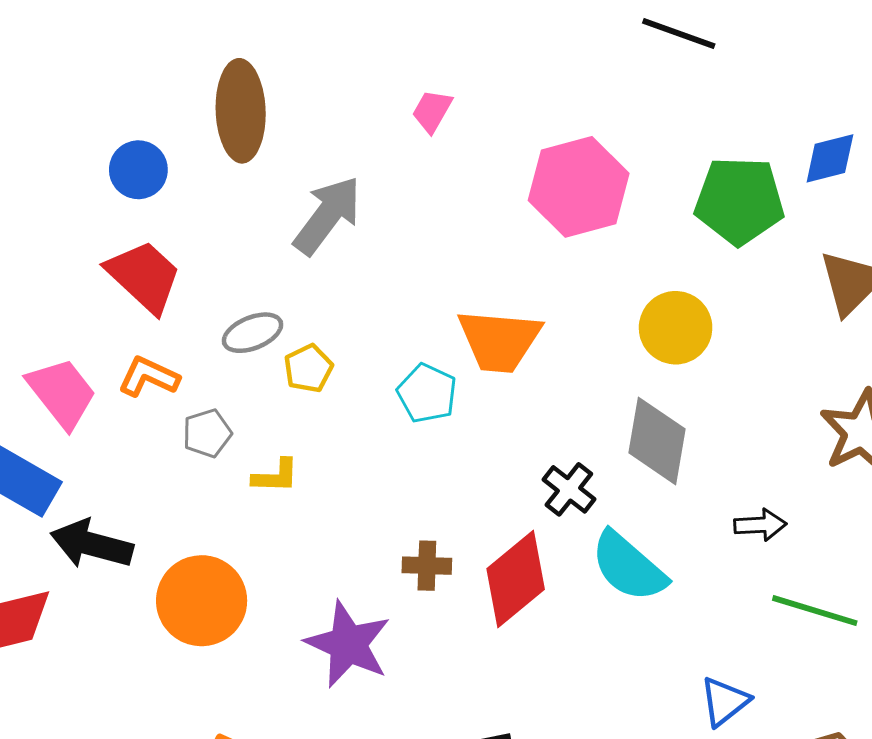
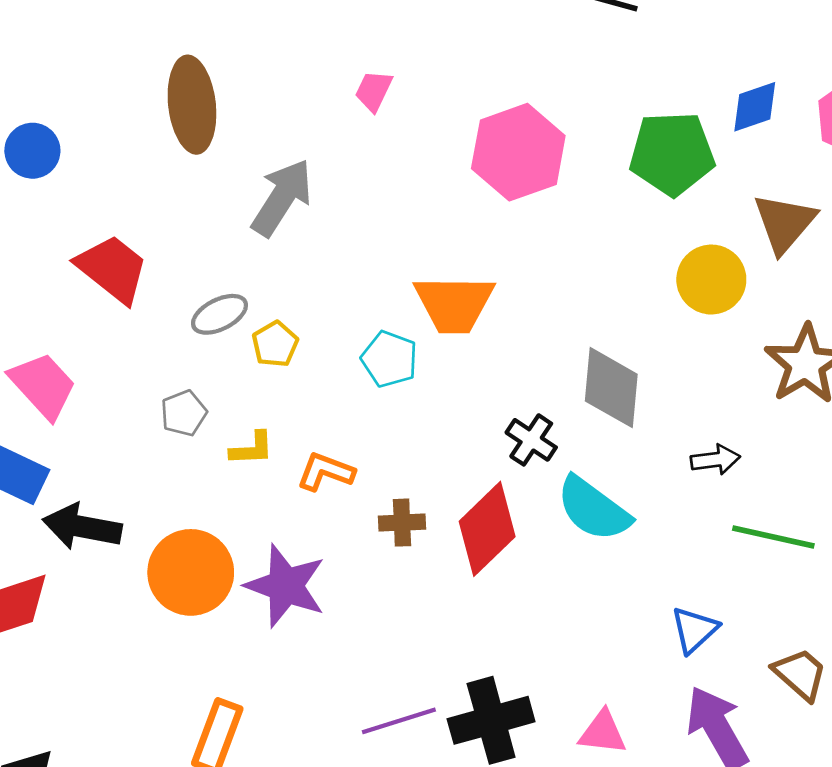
blue circle: (138, 170) -> (32, 151), moved
yellow circle: (676, 328) -> (711, 280), moved
orange L-shape: (149, 377) -> (326, 472), moved
purple star: (348, 644) -> (286, 586), moved

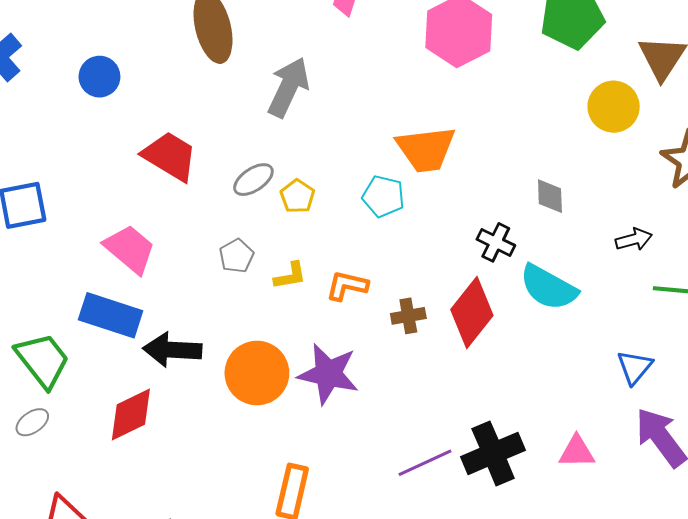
gray diamond: (611, 388) -> (550, 196), size x0.6

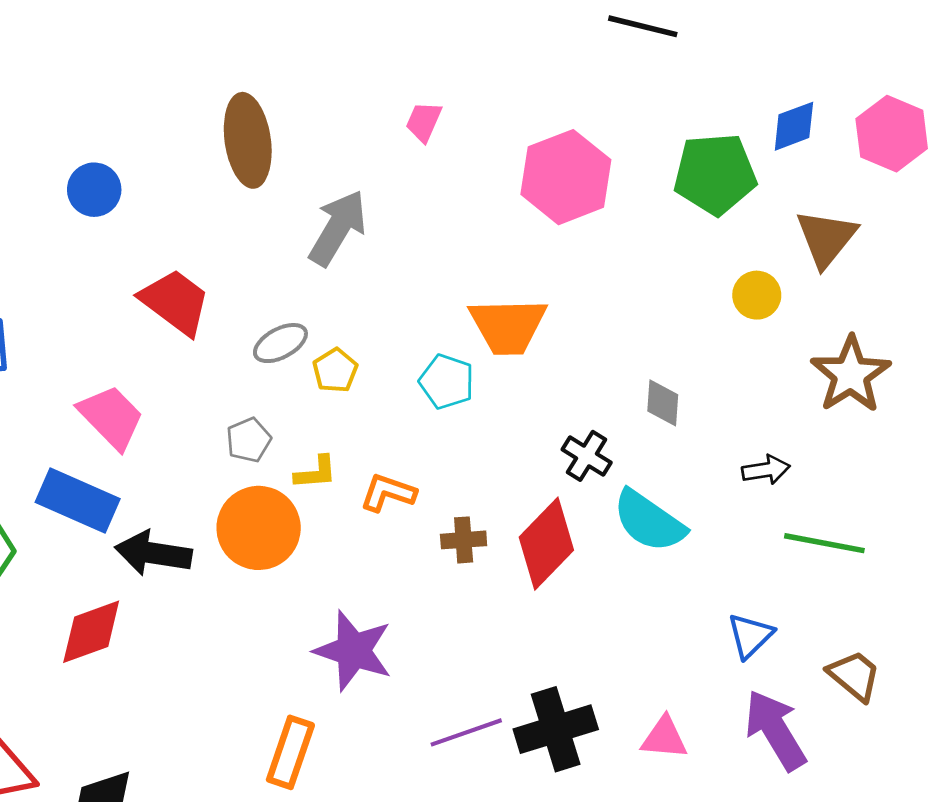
yellow circle: (614, 107) -> (757, 295), size x0.7
orange circle: (257, 373) -> (259, 528), moved
purple star: (328, 374) -> (353, 651), moved

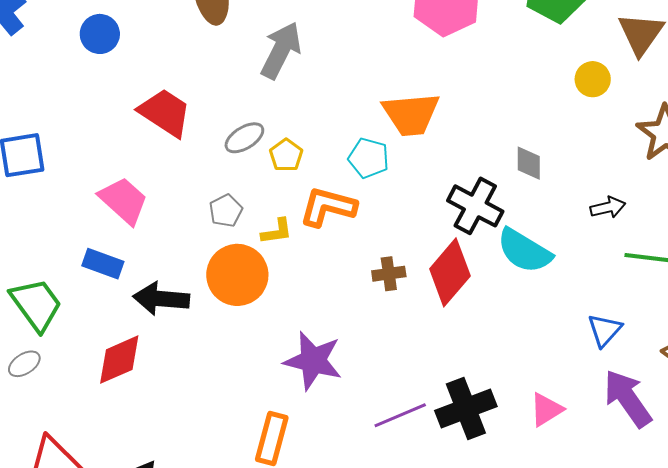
black cross: (587, 456) -> (475, 206), size x1.5
orange L-shape: (388, 493) -> (328, 207), moved, size x1.4
blue rectangle: (78, 501) -> (103, 264), size x0.7
pink triangle: (664, 738) -> (546, 410), turned -33

